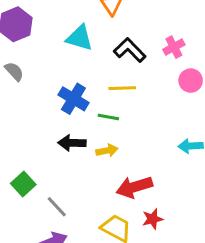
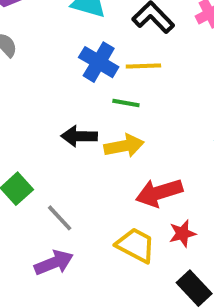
blue cross: (73, 99) -> (99, 62), moved
yellow arrow: (107, 151) -> (124, 146), size x1.4

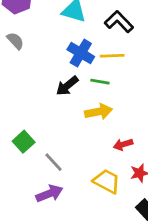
black arrow: (79, 136) -> (67, 86), moved, turned -40
red arrow: (159, 193) -> (123, 144), size x0.6

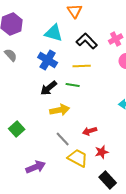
blue cross: (81, 53) -> (48, 60), moved
yellow arrow: (99, 112) -> (60, 110), moved
gray line: (54, 162) -> (63, 139), moved

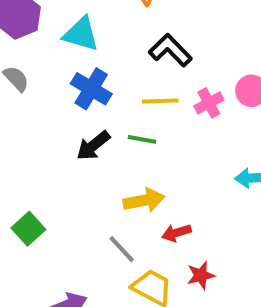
cyan triangle: (54, 33) -> (81, 34), moved
pink cross: (116, 39) -> (209, 103), moved
yellow arrow: (60, 110) -> (144, 200), moved

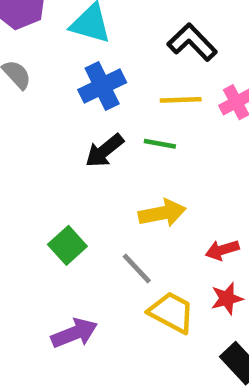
blue cross: (91, 89) -> (102, 86), turned 33
green square: (28, 229) -> (67, 245), moved
red arrow: (176, 233) -> (222, 250), moved

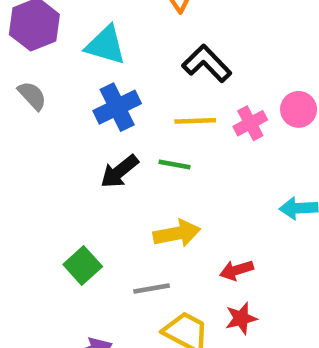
gray line: (137, 268) -> (152, 289), turned -57

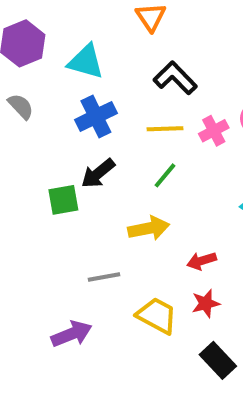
green line: (175, 165) -> (165, 175), moved, turned -60
green square: (83, 266) -> (63, 200), moved, turned 32
gray line: (152, 289) -> (104, 277), moved

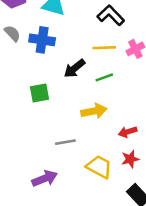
blue cross: (96, 117) -> (42, 40), moved, turned 35
black arrow: (98, 173) -> (74, 68), moved
green line: (165, 175) -> (104, 77), turned 30

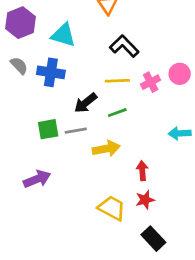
red arrow: (128, 132) -> (142, 171), turned 102
gray line: (65, 142) -> (76, 131), moved
purple arrow: (45, 178) -> (37, 179), moved

